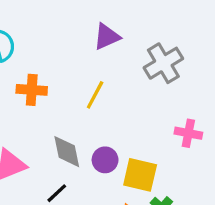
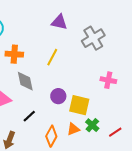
purple triangle: (107, 37) -> (59, 22), turned 36
gray diamond: (67, 152) -> (25, 81), moved

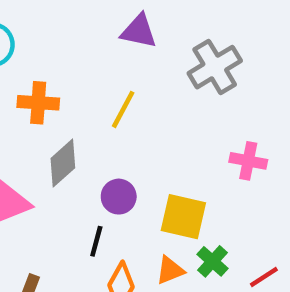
gray diamond: (25, 81) -> (63, 163), turned 60
purple circle: (58, 96) -> (119, 197), moved
black line: (29, 116) -> (96, 241), moved, turned -32

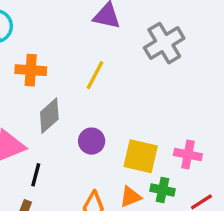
pink cross: (248, 161) -> (188, 155), moved
black line: (96, 241) -> (36, 175), moved
green cross: (212, 261) -> (163, 190), turned -30

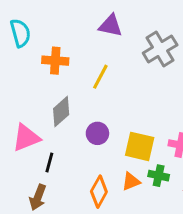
orange cross: (31, 70) -> (55, 61), moved

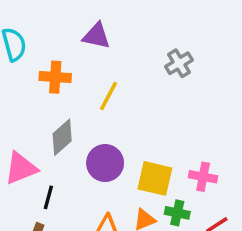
purple triangle: (111, 26) -> (96, 36), moved
gray cross: (160, 49) -> (179, 63), size x0.7
purple circle: (97, 133) -> (105, 163), size x1.4

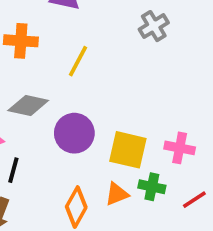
gray diamond: (62, 137) -> (28, 105), turned 54

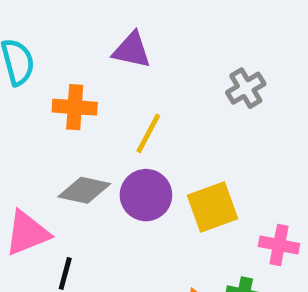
purple circle: (74, 133) -> (146, 195), moved
yellow square: (128, 150) -> (213, 207), moved, turned -33

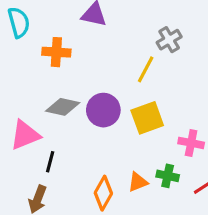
yellow line: (148, 133) -> (146, 69), moved

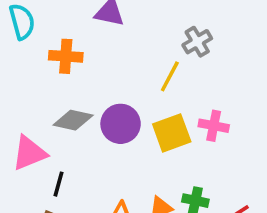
pink cross: (191, 143) -> (214, 126), moved

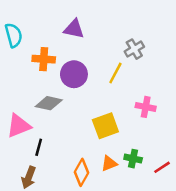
purple circle: (121, 124) -> (74, 74), moved
yellow square: (172, 133) -> (105, 126), moved

